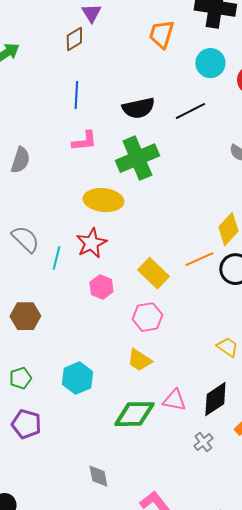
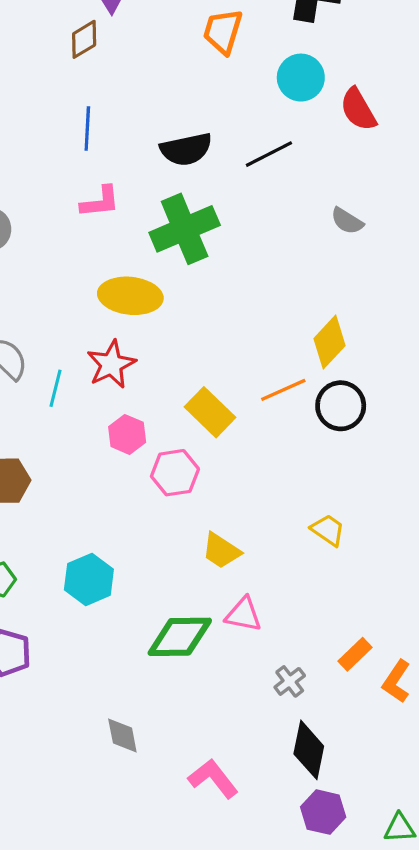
pink hexagon: (147, 317) -> (175, 473), moved
yellow trapezoid: (139, 360) -> (221, 551), moved
black diamond: (215, 399) -> (309, 750), moved, turned -45

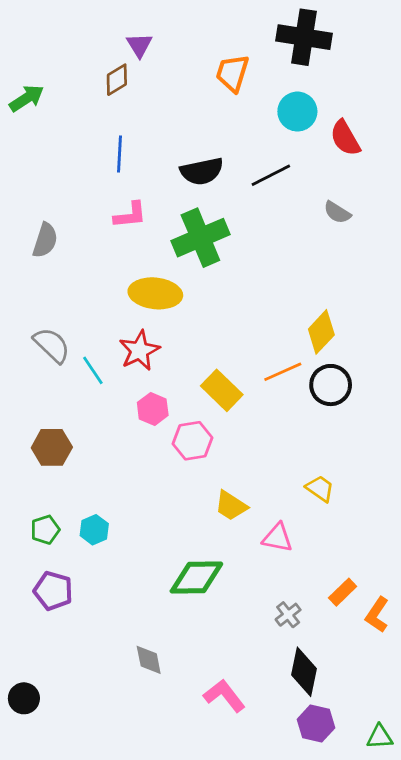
gray semicircle: (347, 221) -> (337, 212), moved
cyan line: (55, 388) -> (93, 370), turned -48
cyan hexagon: (89, 579) -> (94, 530), moved, size x0.7
pink triangle: (243, 614) -> (277, 538), moved

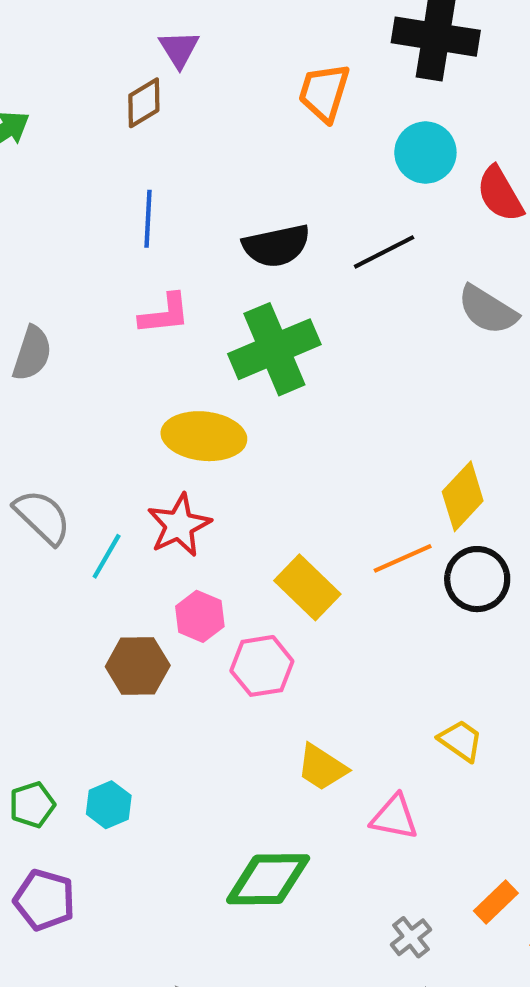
gray semicircle: (337, 212) -> (488, 310), size x1.4
cyan line: (93, 370) -> (107, 556), turned 64
brown hexagon: (52, 447) -> (138, 666), moved

